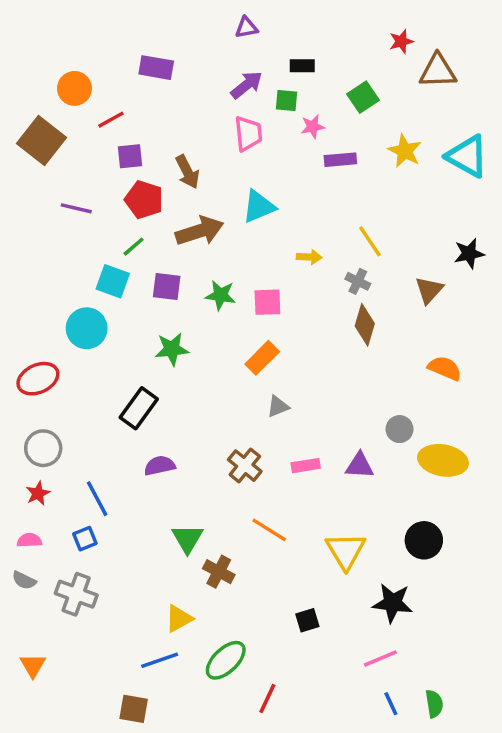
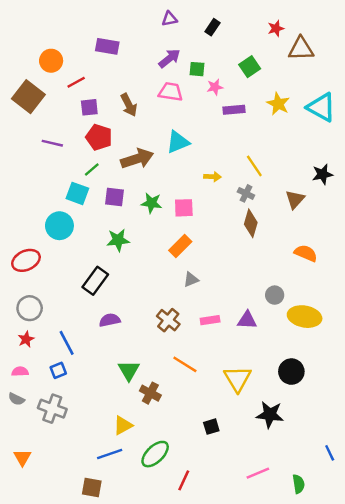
black rectangle: (302, 66) -> (212, 27), moved, turned -56
pink trapezoid: (248, 134) -> (171, 92), turned -75
brown arrow: (187, 172) -> (129, 105), moved
pink line: (380, 659) -> (258, 473), moved
blue line: (391, 704) -> (330, 453), moved

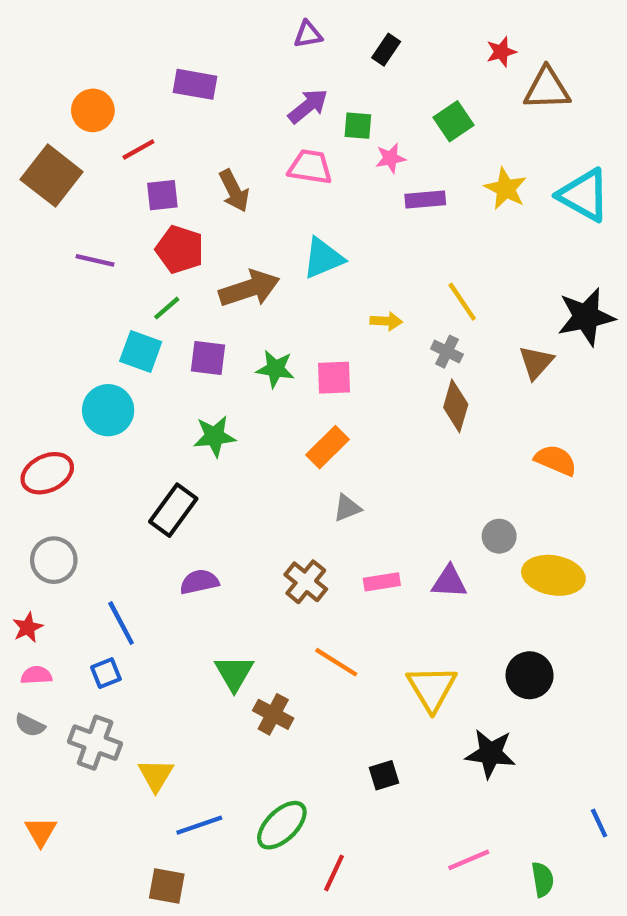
black star: (322, 174) -> (586, 317), size x1.5
red star: (26, 339) -> (28, 627), moved
yellow triangle: (123, 425) -> (156, 775), moved, turned -30

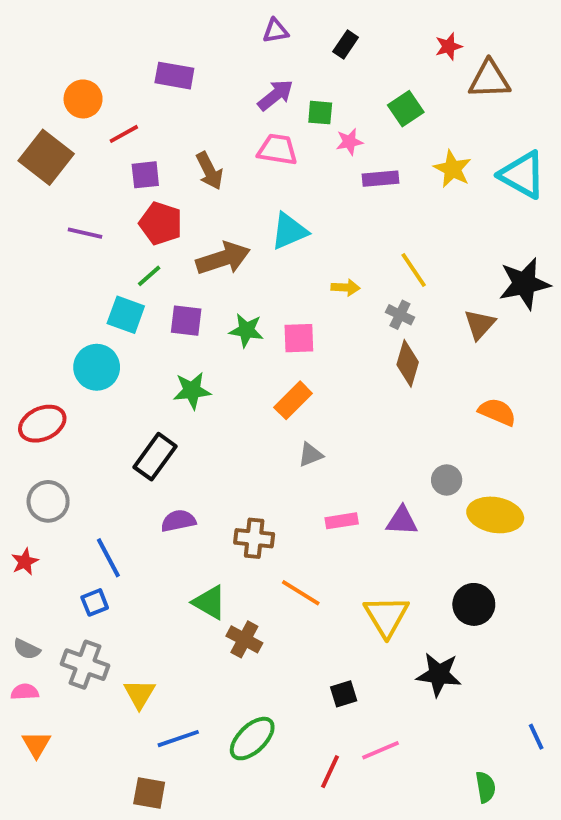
brown cross: (306, 582) -> (254, 538), moved, turned -33
green triangle: (234, 673) -> (209, 602), turned -30
pink semicircle: (36, 675) -> (25, 692), moved
pink line: (469, 860) -> (381, 750), moved
red line: (334, 873) -> (330, 772), moved

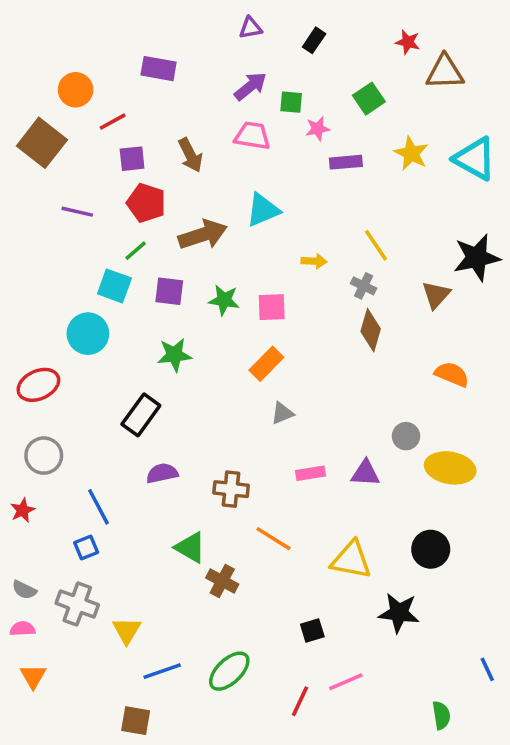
red star: (449, 46) -> (408, 42), turned 30
yellow triangle: (386, 616) -> (351, 560), turned -48

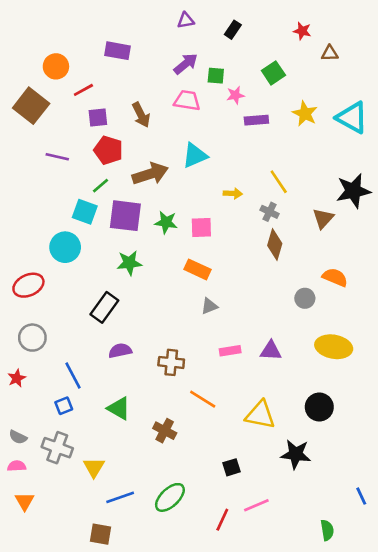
brown triangle: (445, 72) -> (330, 53), size x0.6
purple square: (169, 291) -> (125, 216), size x1.5
orange rectangle: (266, 364) -> (197, 269), turned 70
gray circle: (406, 436) -> (305, 298), moved
green triangle: (190, 547) -> (119, 408), moved

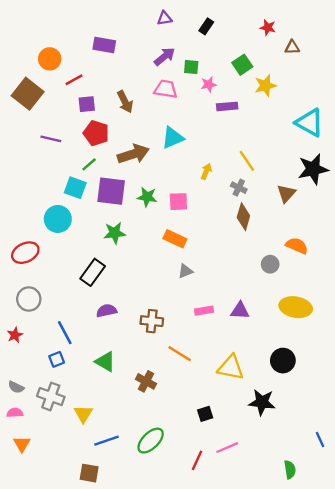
yellow star: (305, 114) -> (265, 86), moved, turned 30
cyan triangle: (352, 117) -> (310, 123), moved
yellow arrow: (233, 193) -> (206, 171), turned -70

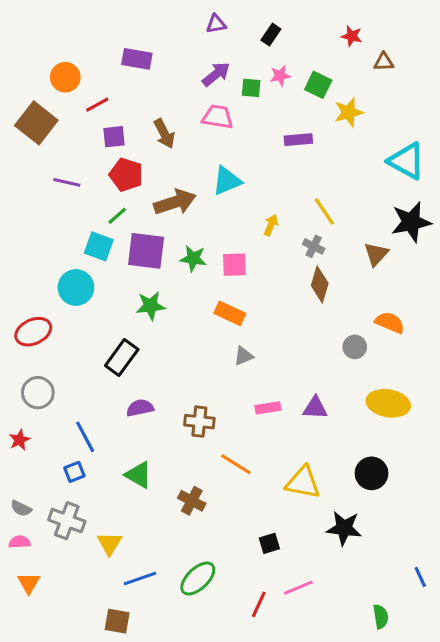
green square: (242, 65) -> (318, 85), turned -30
pink star: (209, 84) -> (280, 76), moved

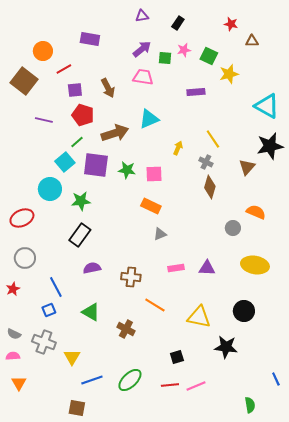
cyan square: (99, 246) -> (65, 162), turned 30
green star: (151, 306) -> (81, 201), moved
red line: (259, 604) -> (170, 385), moved, turned 60

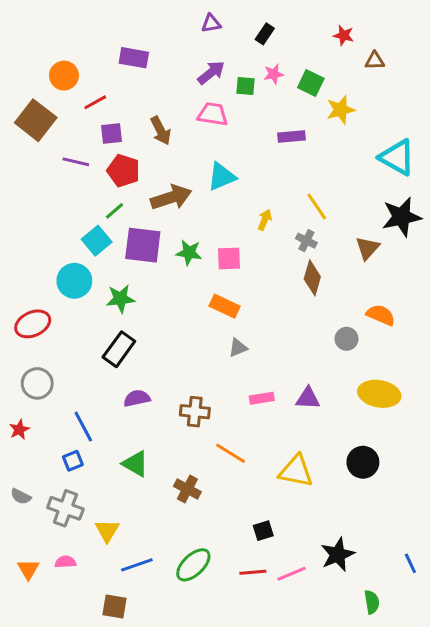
purple line: (44, 120) -> (76, 162), moved
black star: (226, 347) -> (338, 554), moved, turned -30
pink semicircle: (13, 356) -> (65, 562), moved

